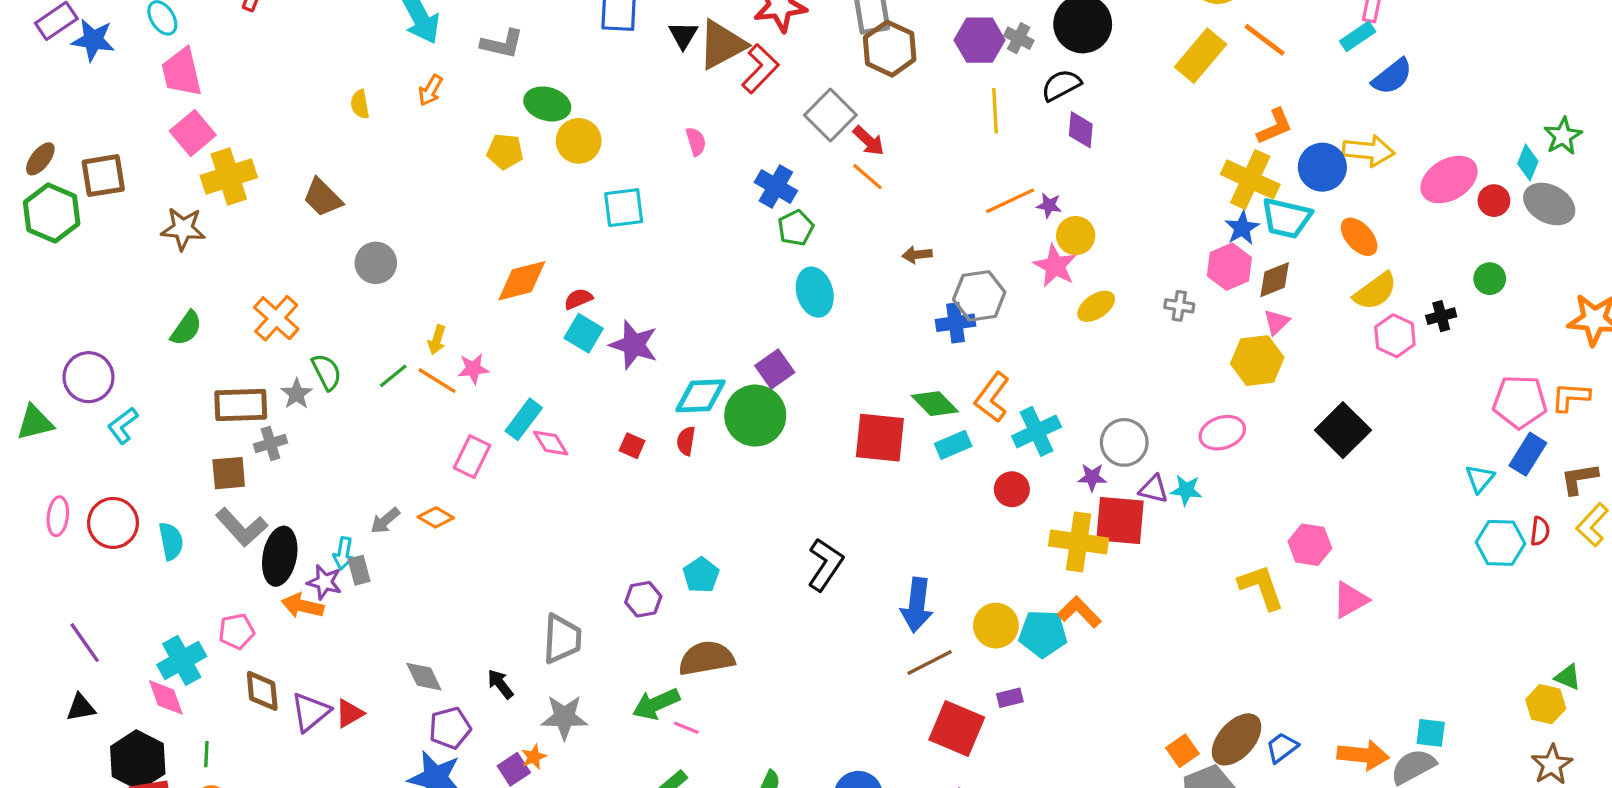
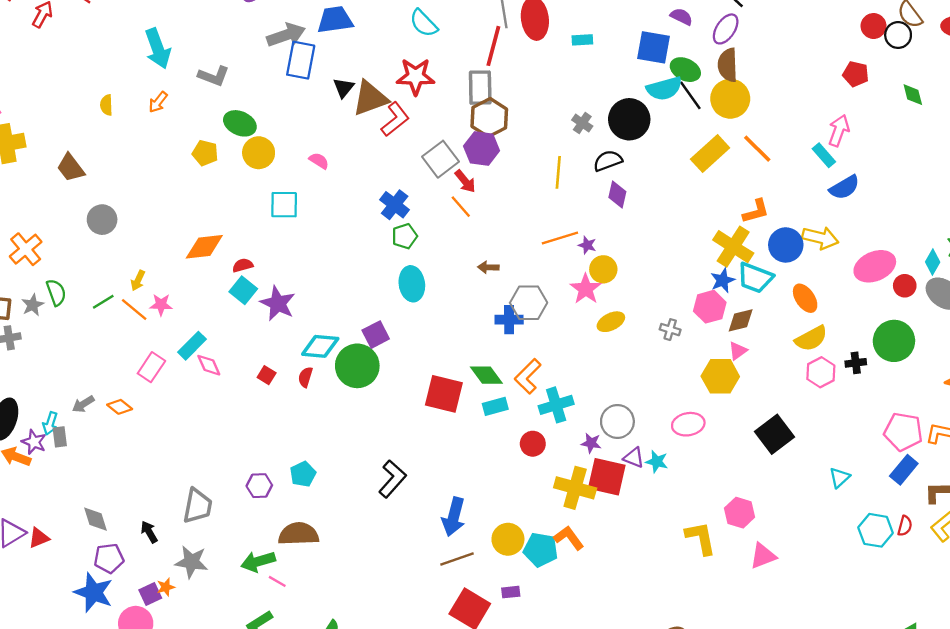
cyan rectangle: (1358, 36) -> (824, 155), turned 75
purple hexagon: (980, 40) -> (482, 148), moved
pink semicircle: (696, 141) -> (319, 161), moved, turned -48
green circle: (1490, 279) -> (894, 341), size x1.8
cyan triangle: (1480, 479) -> (839, 478), moved

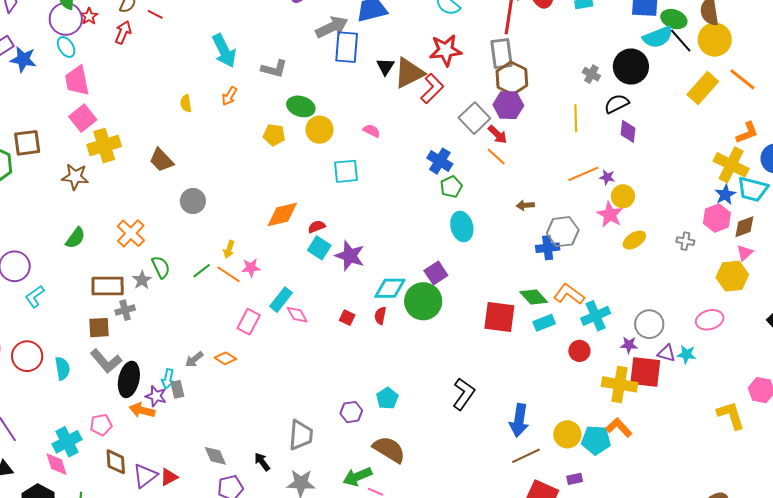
orange L-shape: (528, 376) -> (569, 294), turned 88
brown semicircle: (299, 534) -> (389, 449), turned 40

